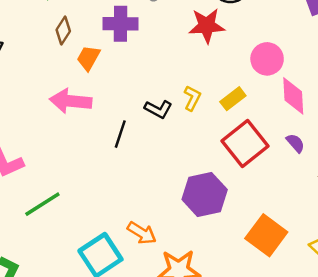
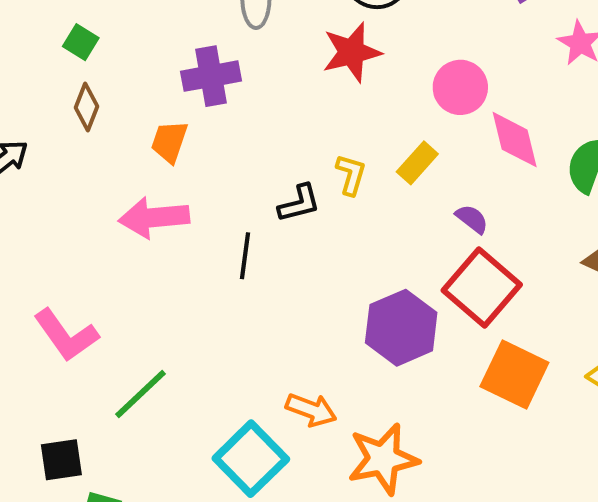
brown diamond: (63, 30) -> (86, 107), moved
black L-shape: (158, 109) -> (299, 203), turned -32
purple semicircle: (295, 143) -> (472, 219), moved
red square: (245, 144) -> (482, 287), moved

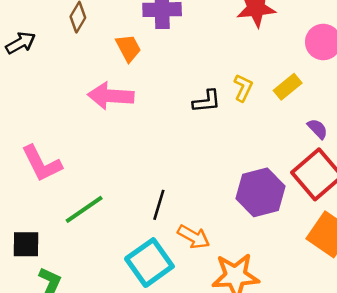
orange trapezoid: (169, 142) -> (128, 48), turned 124
black line: (245, 256) -> (159, 205), moved

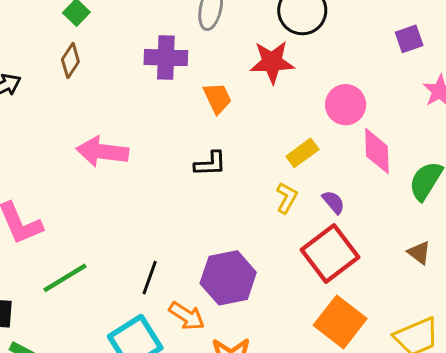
orange trapezoid: (128, 48) -> (217, 98), moved
yellow L-shape: (243, 88) -> (287, 198), moved
purple hexagon: (261, 192) -> (228, 278), moved

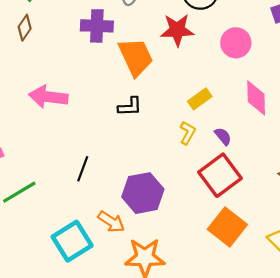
orange trapezoid: (217, 98) -> (136, 57), size x1.6
pink circle: (346, 105) -> (236, 43), moved
black line: (150, 278) -> (83, 169), moved

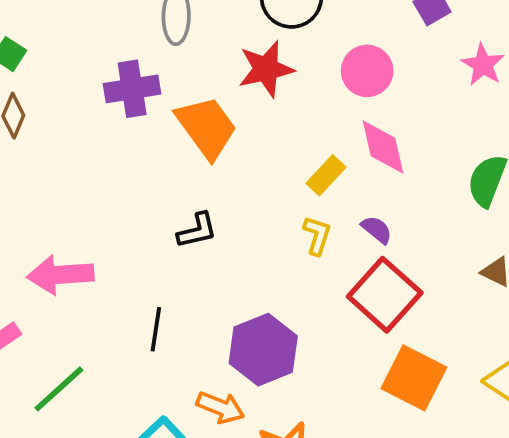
pink arrow: (48, 97) -> (60, 275), moved
pink diamond: (256, 98) -> (383, 147), moved
black L-shape: (130, 107) -> (197, 230), moved

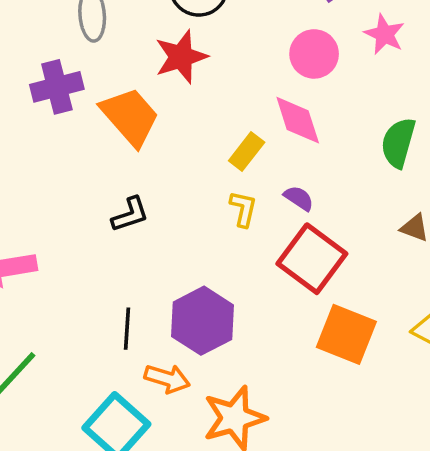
pink circle: (367, 71) -> (314, 54), moved
black line: (156, 329) -> (127, 329), moved

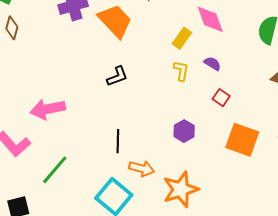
red square: (312, 259) -> (221, 98), size x0.5
purple hexagon: (202, 321) -> (184, 131), moved, size x0.6

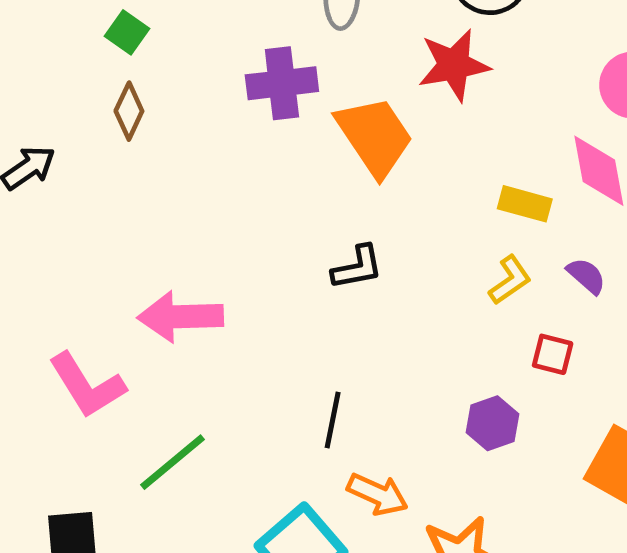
yellow rectangle: (182, 38) -> (525, 204), turned 60
yellow L-shape: (181, 71) -> (510, 280), turned 35
red square: (221, 98) -> (553, 354), moved, turned -30

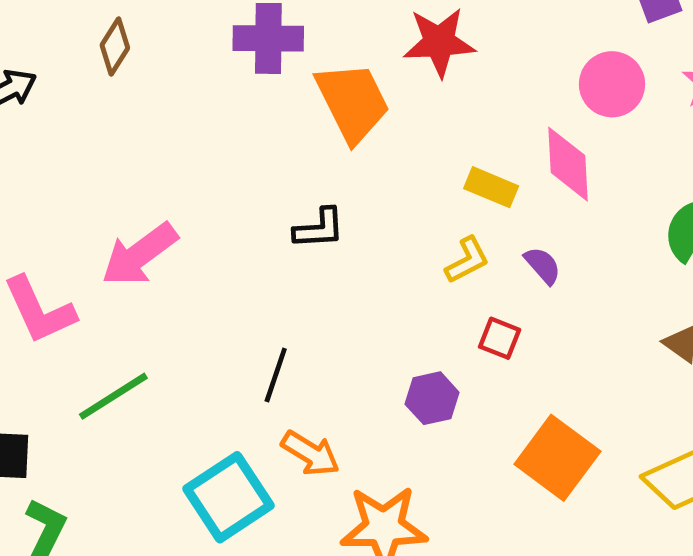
pink arrow: (180, 317) -> (139, 254), turned -42

